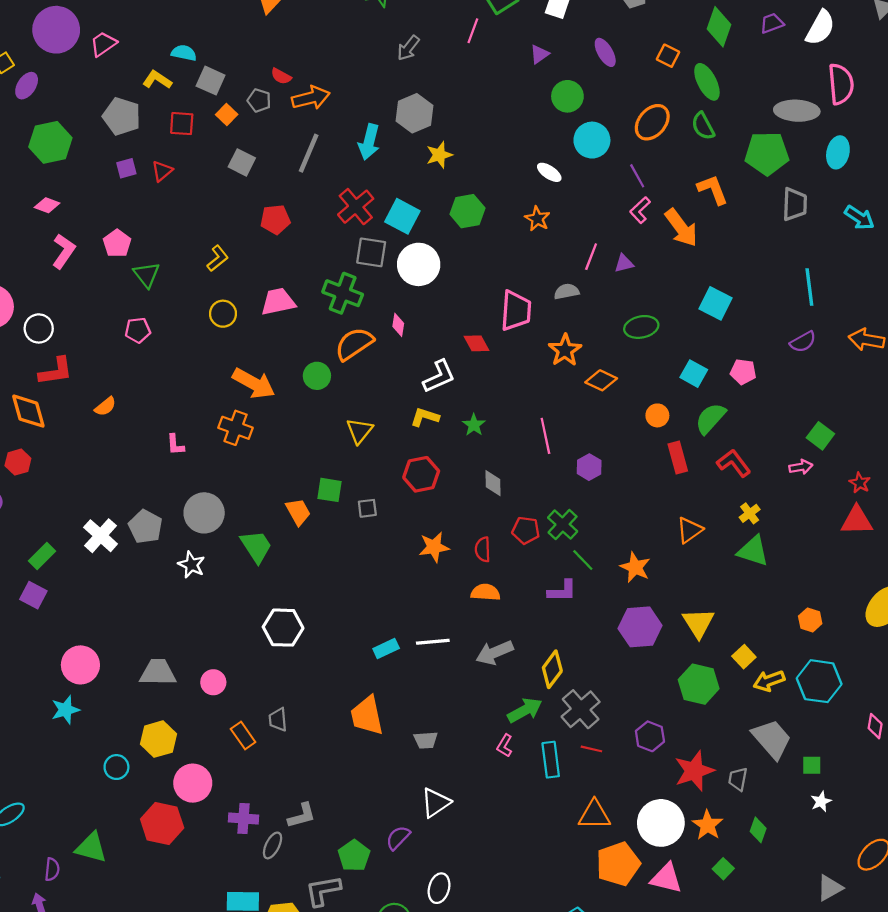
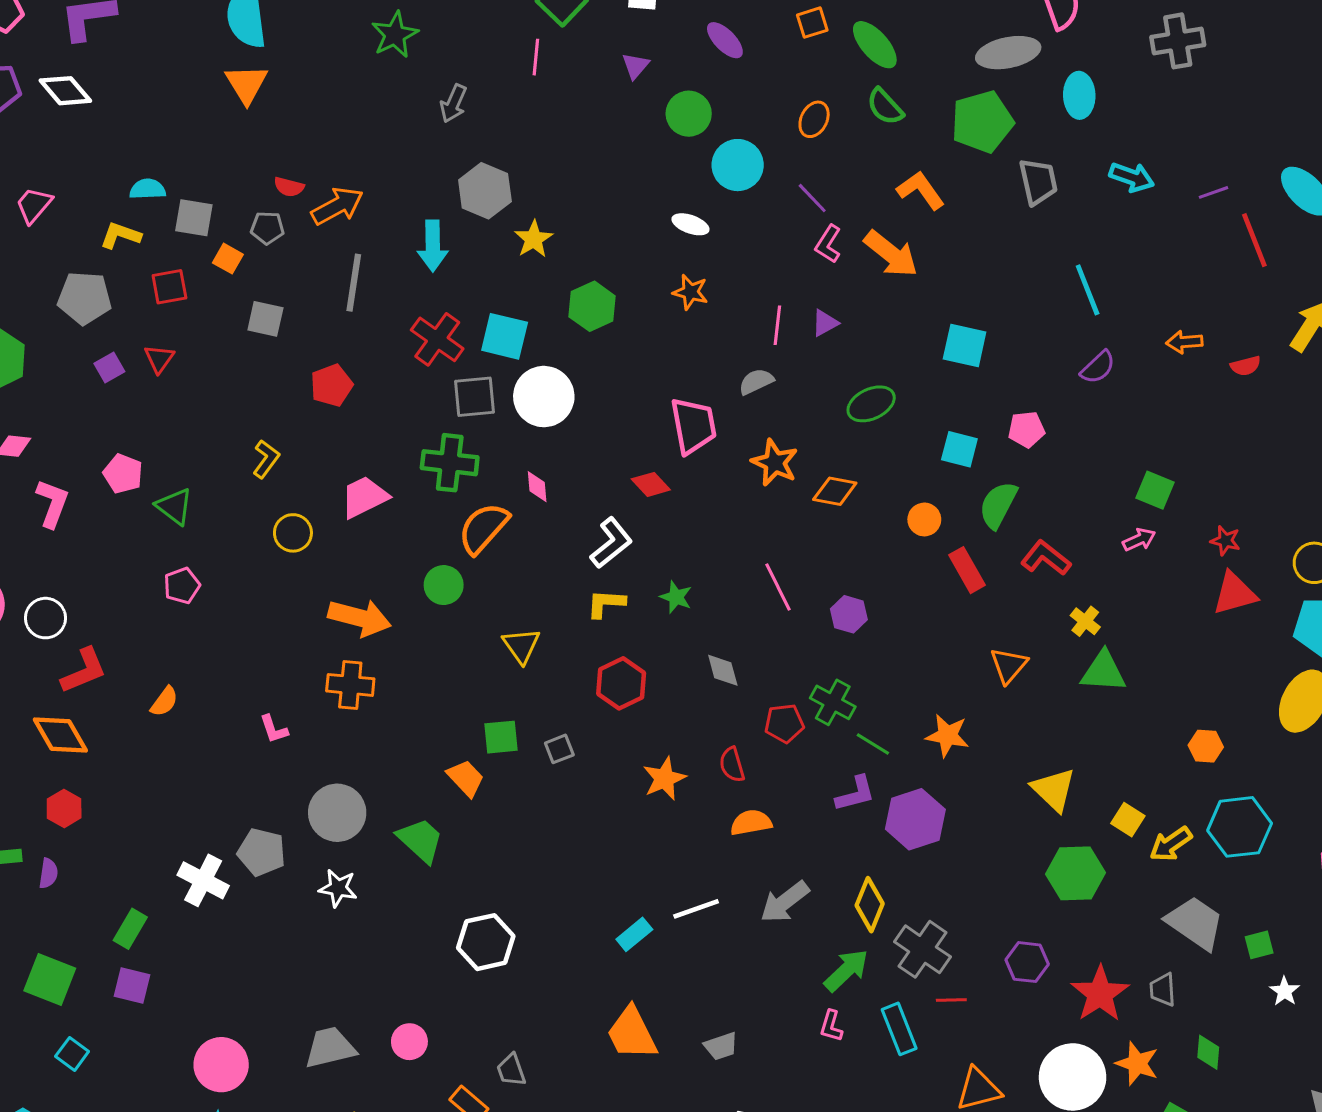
orange square: (668, 56) -> (812, 23), turned -30
orange ellipse: (652, 122) -> (814, 119), size x0.7
orange arrow: (867, 340) -> (1184, 342), size x0.7
purple hexagon: (640, 627) -> (915, 819), moved

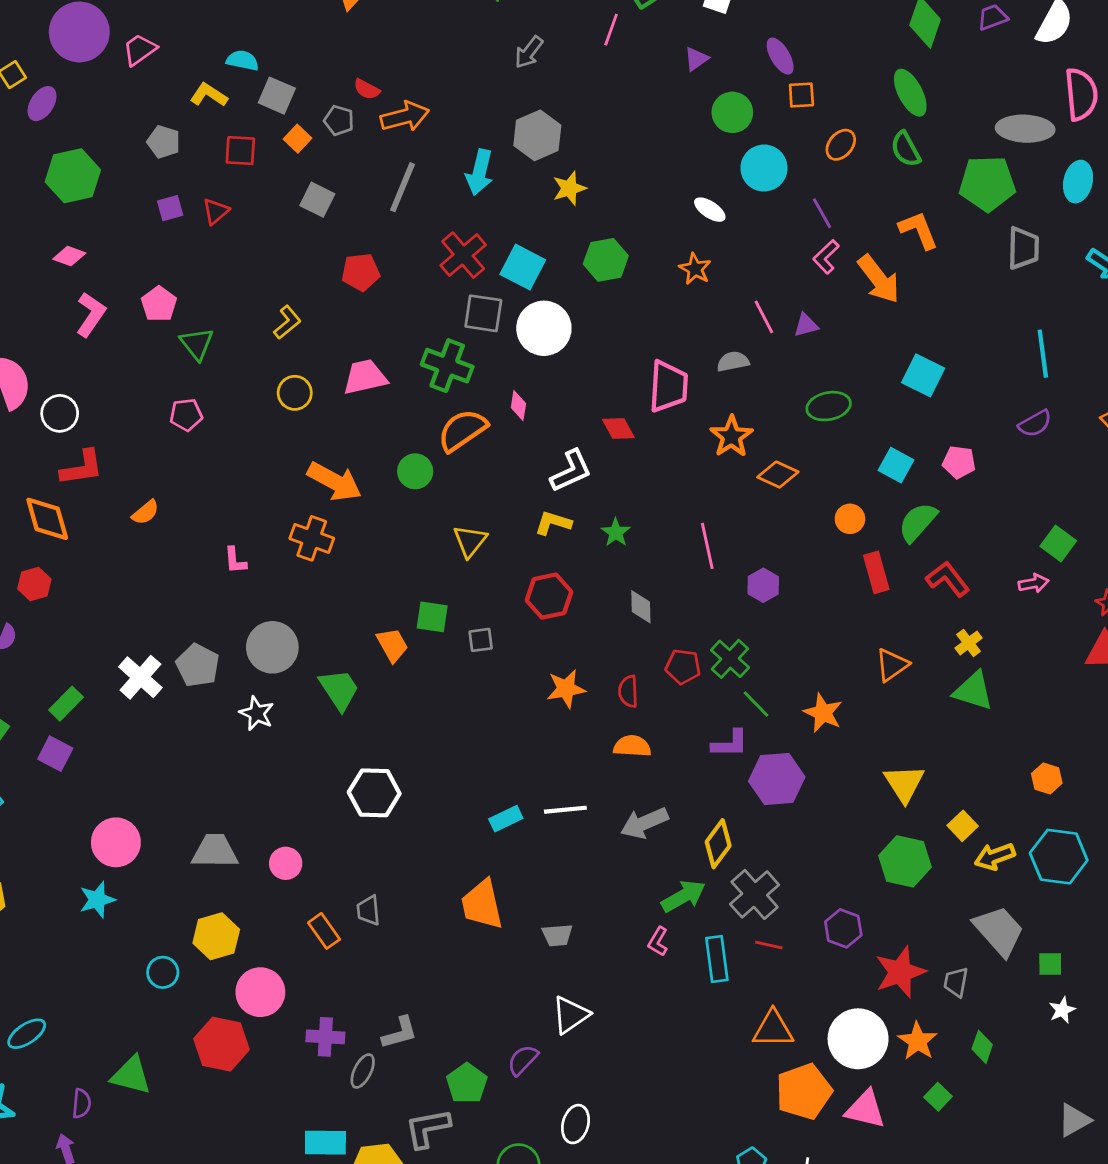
orange square: (812, 23) -> (801, 95), moved
gray pentagon: (84, 298) -> (164, 142), size x0.7
pink line: (777, 325) -> (764, 317), turned -48

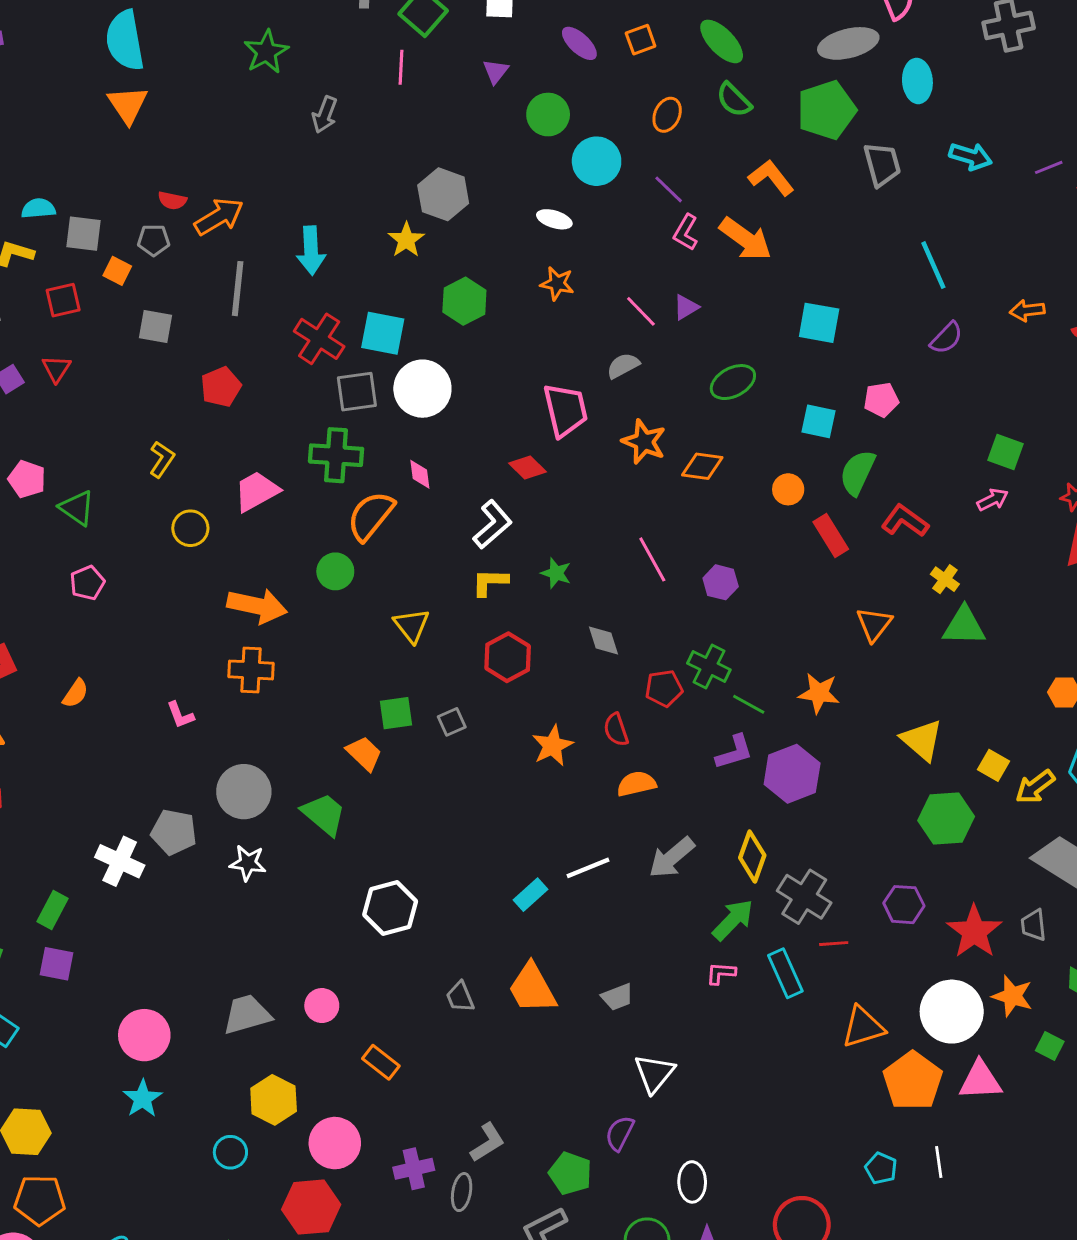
orange square: (801, 95) -> (641, 40), moved
gray hexagon: (537, 135) -> (443, 194), moved
gray trapezoid: (368, 910) -> (460, 997), moved
pink L-shape: (658, 942) -> (721, 973), turned 80

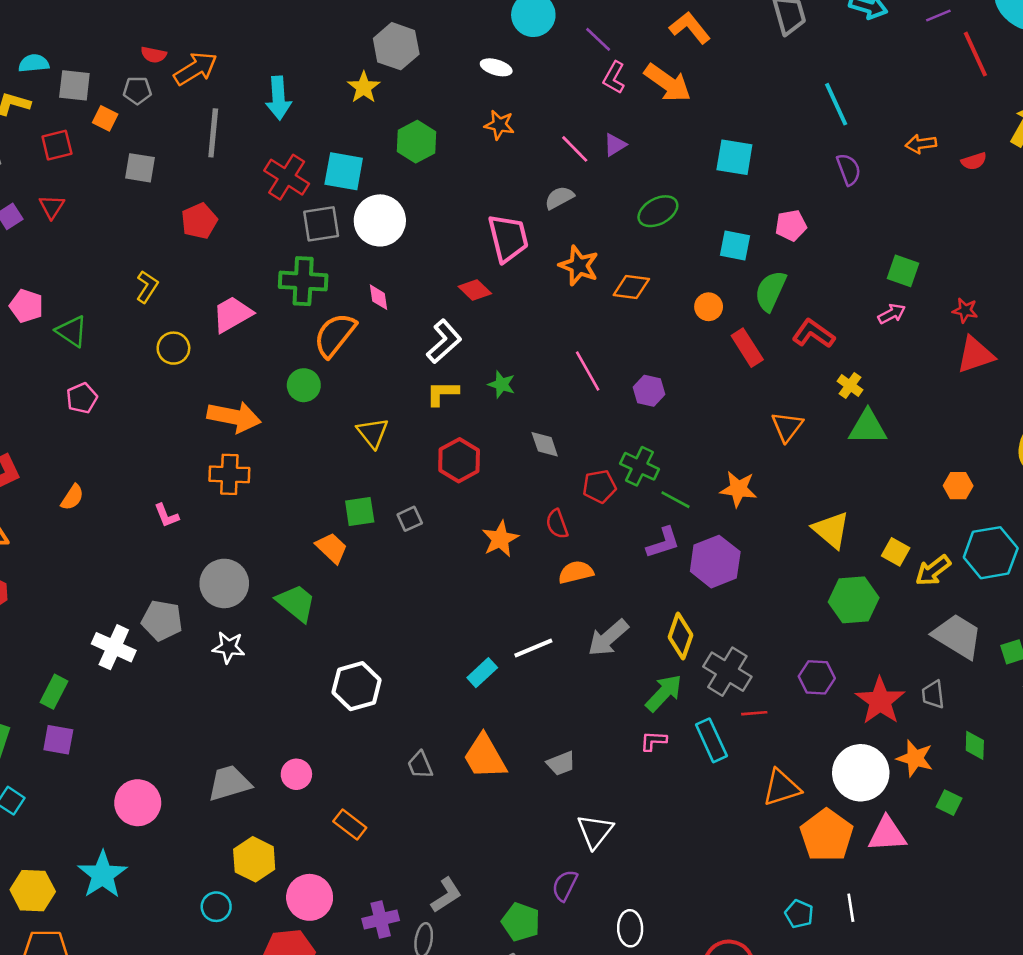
purple semicircle: (946, 338) -> (849, 169), turned -64
cyan star: (143, 1099) -> (103, 875), moved, size x1.4

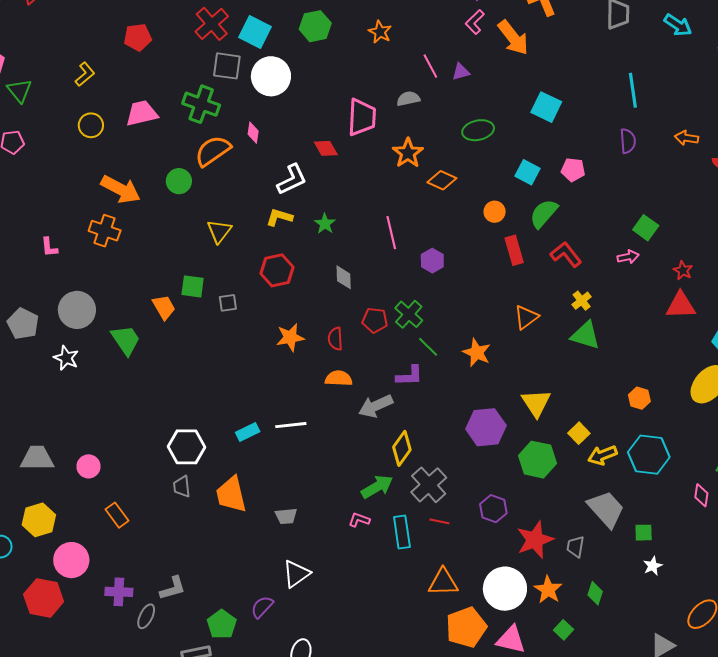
purple hexagon: (715, 562) -> (486, 427), moved
gray arrow: (608, 638) -> (376, 406), moved
white hexagon: (357, 686) -> (187, 447), moved

